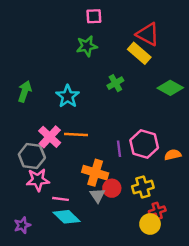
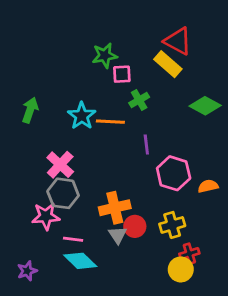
pink square: (94, 16) -> (122, 74), moved
orange line: (76, 134) -> (110, 122), moved
purple line: (119, 149) -> (146, 145), moved
gray hexagon: (32, 156) -> (63, 193), moved
orange cross: (95, 173) -> (115, 208), turned -30

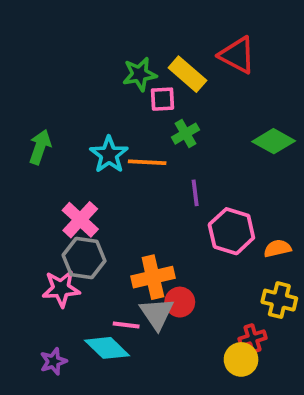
yellow rectangle: (168, 64) -> (187, 74), moved
yellow cross: (172, 225) -> (279, 300), moved, turned 30
gray triangle: (118, 235) -> (157, 314), size x1.4
pink line: (73, 239) -> (126, 325), moved
purple star: (27, 271) -> (53, 361), moved

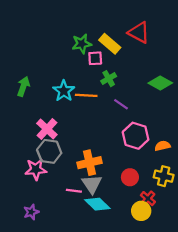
purple line: (195, 193) -> (121, 104), moved, turned -48
red circle: (180, 302) -> (130, 177), moved
red cross: (253, 338) -> (148, 199), turned -32
cyan diamond: (107, 348) -> (97, 204), moved

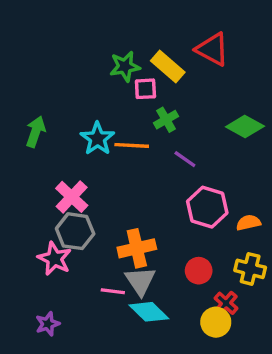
pink star: (36, 169) -> (55, 259), turned 30

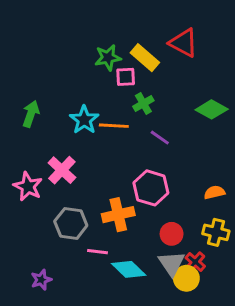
pink hexagon: (207, 207) -> (151, 188), moved
gray hexagon: (75, 231) -> (71, 223), moved
pink star: (55, 259) -> (28, 186), moved
gray triangle: (140, 281) -> (172, 263), moved

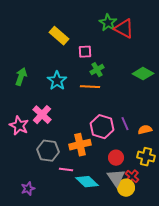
green star: (108, 58) -> (108, 23), moved, turned -30
yellow rectangle: (145, 58) -> (59, 36), moved
orange line: (114, 126) -> (90, 87), moved
purple line: (160, 138) -> (125, 124), moved, turned 32

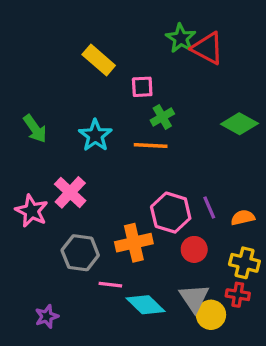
green arrow: (21, 77) -> (35, 129), turned 126
red circle: (116, 158) -> (194, 249), moved
red cross: (132, 177) -> (238, 295), moved, turned -32

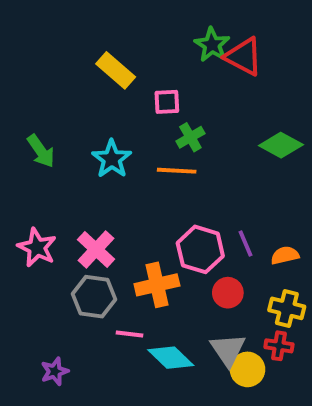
pink cross: (70, 192) -> (96, 249), moved

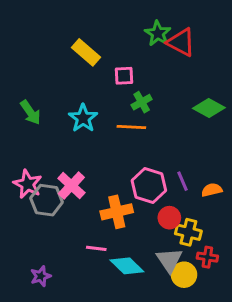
gray hexagon: (94, 297) -> (47, 200), moved
yellow cross: (287, 308) -> (188, 232), moved

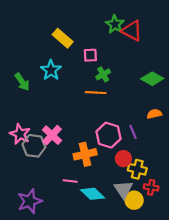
cyan star: (83, 118) -> (51, 70), moved
orange semicircle: (212, 190) -> (154, 114), moved
purple star: (41, 276) -> (30, 201), size x1.6

